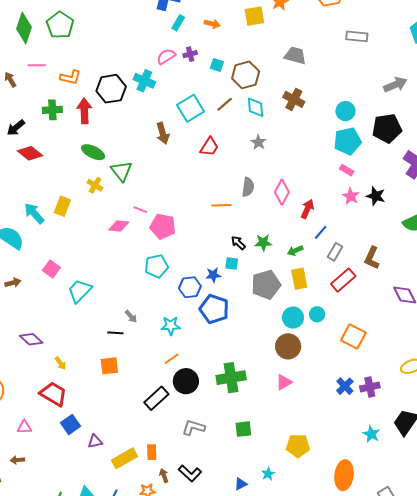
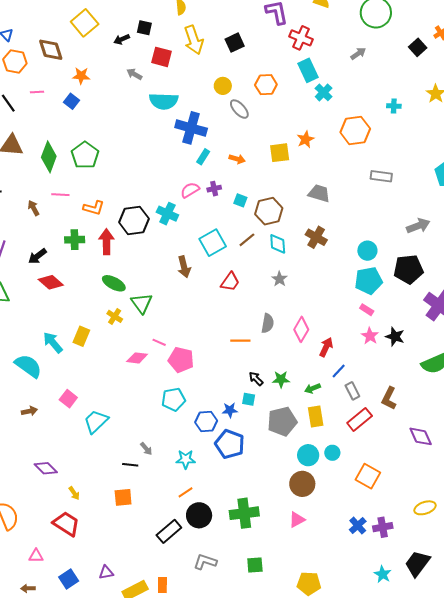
gray rectangle: (335, 252) -> (352, 391), turned -60
blue square: (70, 425) -> (69, 579), moved

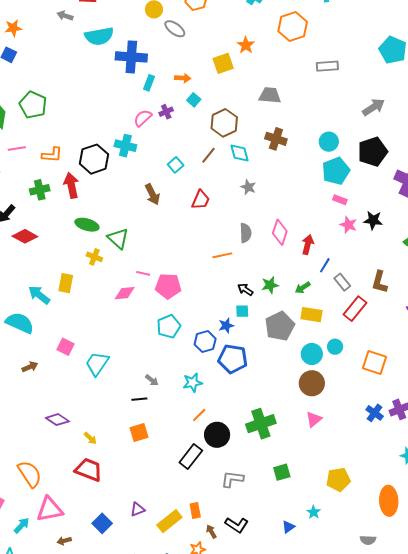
cyan square: (240, 200) -> (194, 100), moved, turned 32
cyan square: (213, 243) -> (176, 165), size x0.6
yellow rectangle: (316, 417) -> (311, 315), turned -60
pink triangle: (36, 556) -> (50, 509), moved, size x1.8

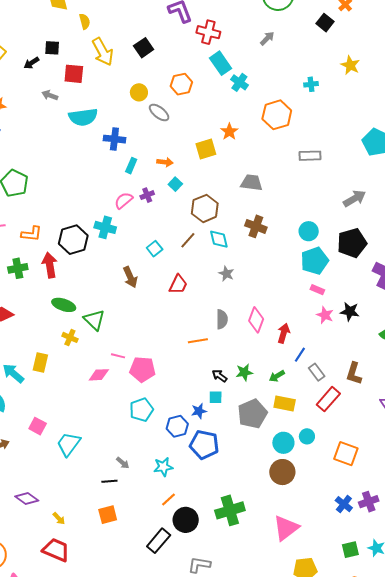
blue cross: (131, 57) -> (114, 139), size x0.7
pink triangle: (314, 419) -> (286, 528), moved, size x1.6
green square: (282, 472) -> (350, 550), moved

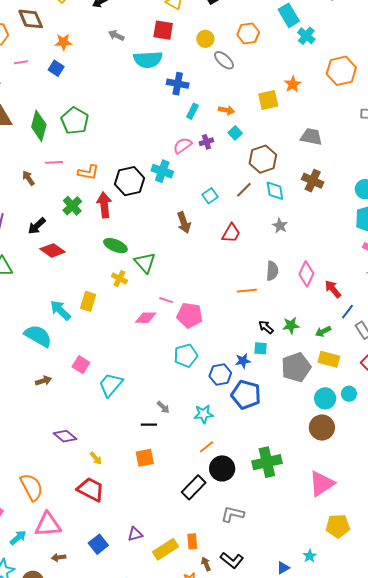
red square: (74, 74) -> (163, 30), moved
green cross: (18, 268) -> (72, 206), turned -36
red arrow: (284, 333) -> (333, 289), turned -60

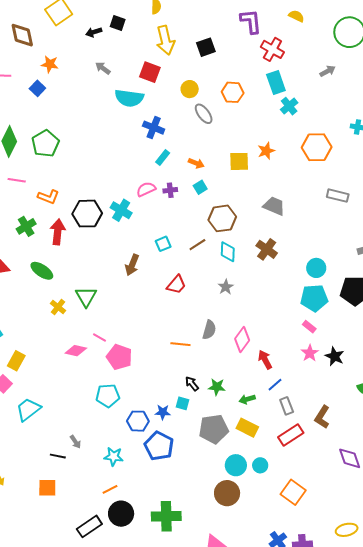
brown arrow: (184, 223) -> (132, 265), turned 30
green ellipse: (115, 246) -> (42, 271), moved
yellow rectangle: (88, 301) -> (16, 361), moved

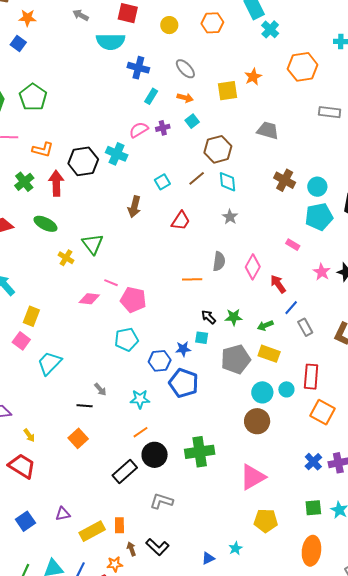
gray ellipse: (204, 114) -> (185, 69), moved
brown cross: (267, 249) -> (285, 180), moved
pink rectangle: (309, 327) -> (293, 245), moved
red rectangle: (291, 435) -> (311, 377), moved, turned -45
orange square: (47, 488) -> (78, 438), turned -36

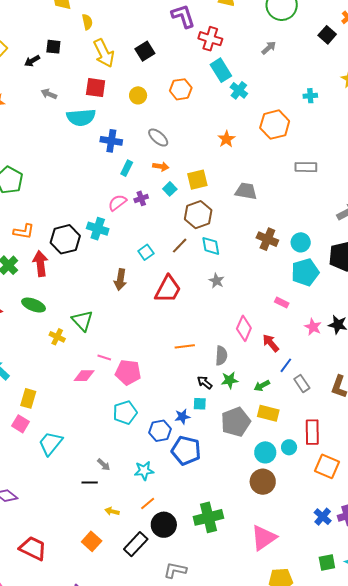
yellow square: (227, 91) -> (197, 180), moved
red trapezoid: (181, 221) -> (168, 289), size x1.4
gray semicircle: (219, 261) -> (221, 356), moved
yellow arrow: (29, 435) -> (112, 511), moved, turned 144
orange square: (78, 438) -> (92, 541), moved

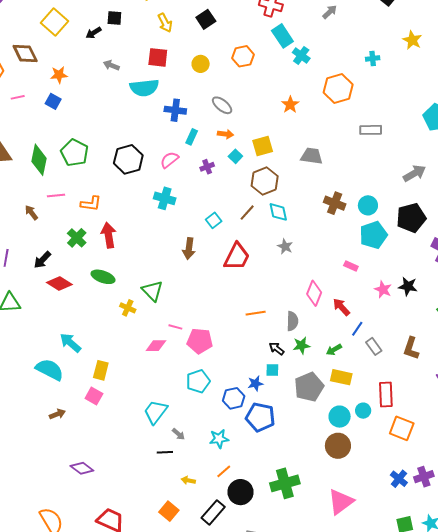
yellow arrow: (104, 53) -> (165, 23), size x0.7
pink semicircle: (117, 203) -> (169, 160), moved
black hexagon: (65, 239) -> (128, 159), moved
cyan trapezoid: (51, 443) -> (155, 412), moved

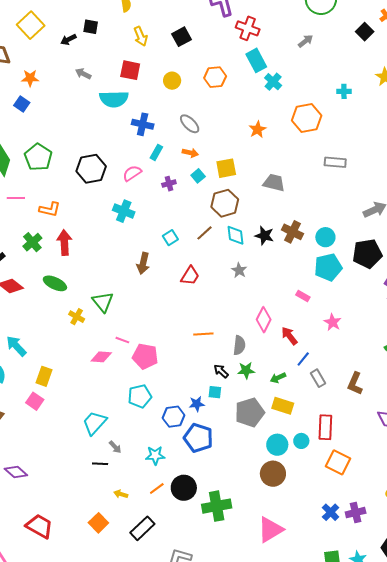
red trapezoid: (237, 257) -> (190, 276), size x0.7
black star: (408, 286) -> (264, 236), moved
black circle: (241, 492) -> (184, 488), moved

